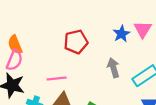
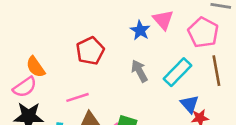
orange semicircle: (15, 45) -> (36, 67), moved
pink semicircle: (14, 60) -> (25, 87), turned 45

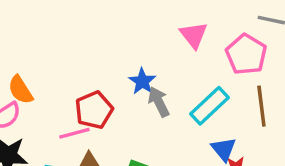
blue star: (140, 30) -> (142, 81), moved
red pentagon: (90, 51) -> (94, 110), moved

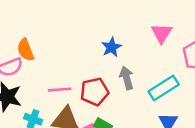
blue star: (142, 81) -> (111, 47), moved
red pentagon: (94, 110) -> (95, 92), moved

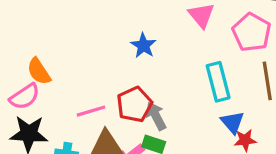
gray arrow: (127, 78) -> (156, 116), moved
cyan rectangle: (164, 88) -> (218, 82), turned -60

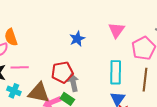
pink line: (91, 111) -> (20, 67), moved

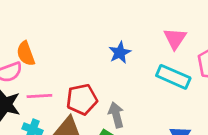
red pentagon: (62, 72) -> (82, 99), moved
cyan rectangle: (116, 72) -> (173, 77), moved, turned -65

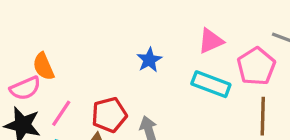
pink triangle: (175, 39) -> (211, 41), turned 35
pink line: (39, 96) -> (61, 113), turned -50

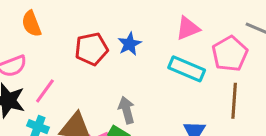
orange semicircle: (43, 66) -> (31, 24), moved
red pentagon: (109, 115) -> (92, 49), moved

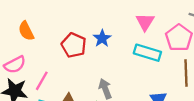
pink triangle: (188, 28) -> (145, 22), turned -30
red pentagon: (92, 49) -> (74, 45), turned -30

